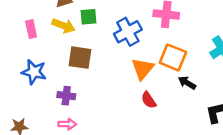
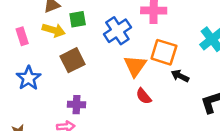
brown square: (80, 58) -> (73, 60), turned -30
blue star: (34, 72) -> (29, 78), turned 30
purple cross: (66, 96) -> (76, 105), moved

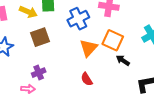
red semicircle: (144, 96) -> (87, 79), moved
purple cross: (76, 105) -> (39, 73), turned -32

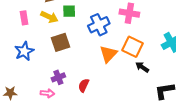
red semicircle: (87, 79) -> (84, 85), moved, turned 56

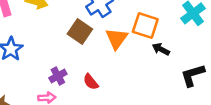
brown square: (60, 42) -> (80, 32), moved, turned -30
red semicircle: (84, 85) -> (91, 82), turned -56

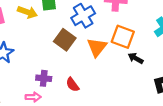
purple cross: (58, 76) -> (44, 78), turned 32

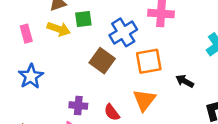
orange square: (123, 37) -> (149, 61), moved, turned -30
orange triangle: (97, 47) -> (144, 100), moved

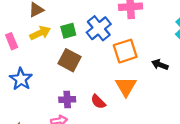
green square: (83, 19) -> (68, 31), moved
yellow arrow: (59, 29) -> (40, 33), turned -36
brown square: (102, 61) -> (69, 60), moved

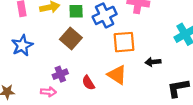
black arrow: (160, 65) -> (153, 62), turned -40
orange triangle: (126, 86) -> (117, 75), turned -40
purple cross: (67, 100) -> (60, 74), turned -32

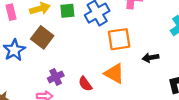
brown square: (71, 39) -> (42, 37), moved

